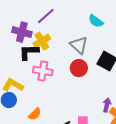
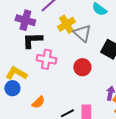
yellow cross: (42, 41) -> (66, 24), moved
red circle: (79, 68) -> (82, 67), moved

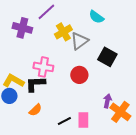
gray triangle: (82, 33) -> (79, 41), turned 42
black L-shape: (32, 40) -> (35, 84), moved

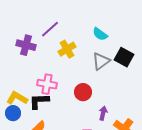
gray triangle: (79, 41) -> (101, 61), moved
black square: (107, 57) -> (124, 57), moved
purple arrow: (107, 101) -> (103, 113), moved

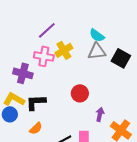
purple cross: (26, 45) -> (23, 73), moved
gray triangle: (101, 61) -> (97, 51), moved, turned 30
pink cross: (47, 84) -> (44, 56), moved

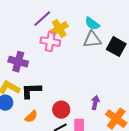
yellow cross: (64, 50) -> (59, 29), moved
pink cross: (44, 56) -> (50, 42), moved
red circle: (80, 93) -> (61, 110), moved

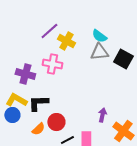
yellow cross: (59, 29) -> (66, 41), turned -30
pink cross: (50, 42) -> (52, 64), moved
red circle: (61, 110) -> (56, 122), moved

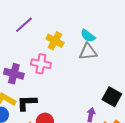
purple line: (49, 31) -> (24, 25), moved
black square: (123, 59) -> (112, 97), moved

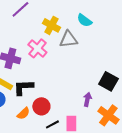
gray triangle: (88, 52) -> (68, 39), moved
pink cross: (41, 64) -> (37, 48), turned 30

